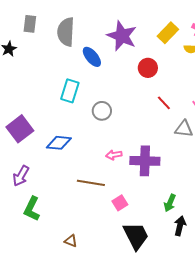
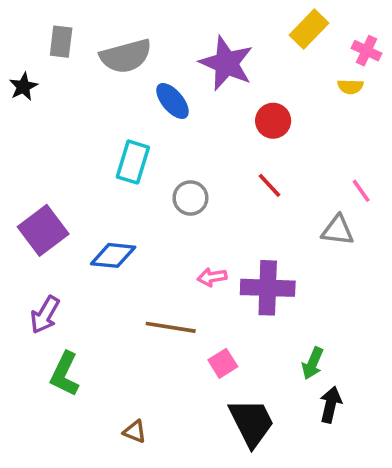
gray semicircle: (66, 32) -> (126, 56), turned -108
yellow rectangle: (168, 33) -> (309, 29), moved
red line: (164, 103) -> (269, 185), moved

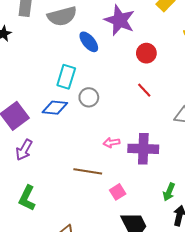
gray circle: (190, 198) -> (89, 97), moved
blue diamond: (113, 255) -> (55, 108), moved
purple arrow: (45, 315) -> (24, 150), moved

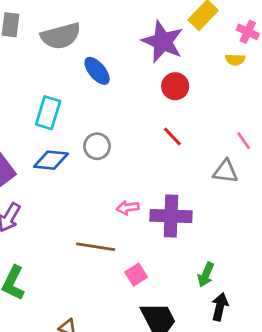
purple star: (120, 20) -> (163, 42), moved
cyan rectangle: (66, 77) -> (48, 113), moved

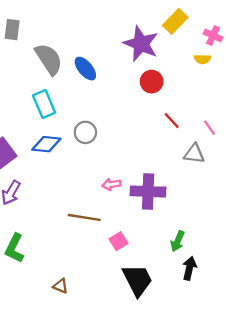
gray semicircle: (61, 36) -> (49, 59), moved, turned -108
cyan rectangle: (48, 113) -> (44, 104), turned -40
red line: (172, 136) -> (172, 121), moved

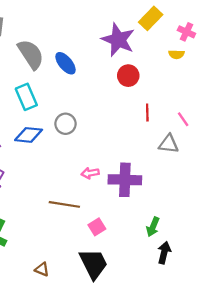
red line: (172, 121) -> (147, 113), turned 42
black trapezoid: (137, 280) -> (94, 264), moved

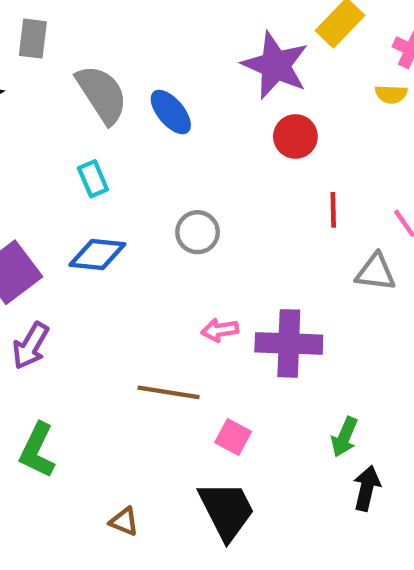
cyan rectangle: (26, 97) -> (93, 179), size x0.7
gray circle: (66, 124) -> (198, 232), moved
pink square: (97, 227) -> (233, 437), turned -30

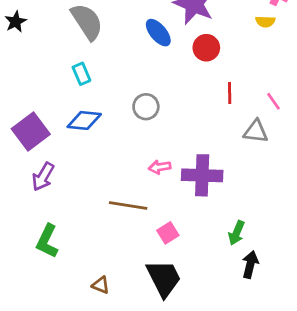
blue ellipse: (171, 112) -> (158, 33), moved
pink square: (233, 437) -> (168, 233), turned 30

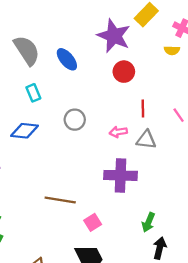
blue ellipse: (158, 33) -> (67, 59), moved
cyan rectangle: (81, 74) -> (33, 93), moved
gray triangle: (256, 131) -> (146, 140), moved
pink arrow: (160, 167) -> (118, 132), moved

